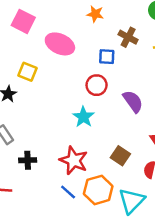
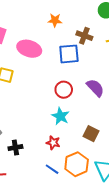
blue square: (107, 57) -> (69, 54), size x1.5
red circle: (97, 85) -> (64, 90), moved
cyan star: (83, 117) -> (60, 116), moved
red star: (74, 160) -> (53, 143), size x0.6

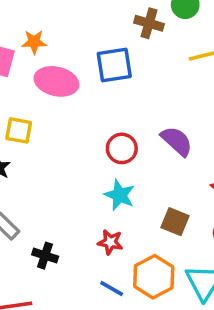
orange star: (55, 20) -> (34, 42), moved
brown cross: (84, 36) -> (149, 23), moved
blue square: (69, 54) -> (114, 65), moved
black cross: (15, 148) -> (45, 256), turned 32

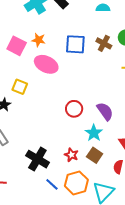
blue square: (114, 65) -> (75, 44), moved
cyan star: (120, 195) -> (94, 133), moved
red star: (110, 242) -> (71, 155), moved
black cross: (45, 256) -> (37, 159), moved, size x1.6

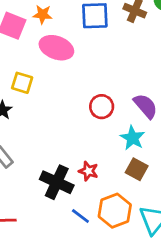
red star: (71, 155) -> (88, 171), moved

